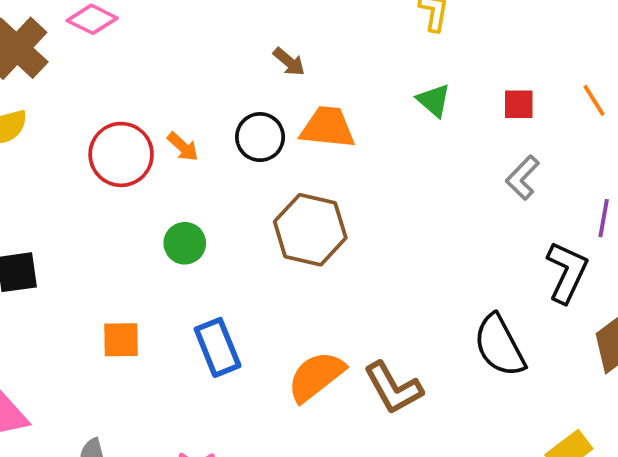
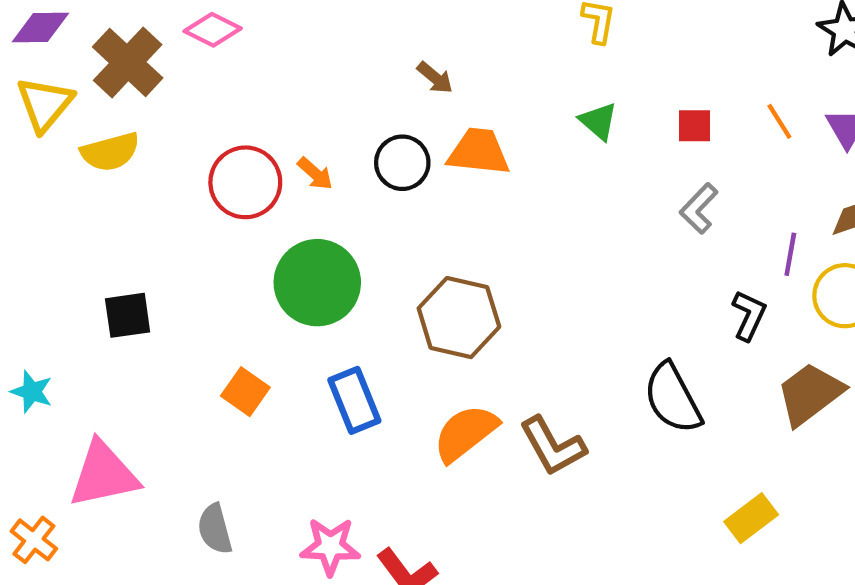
brown hexagon: (310, 230) -> (459, 318), moved
green circle: (185, 243) -> (317, 283), size x1.8
black L-shape: (567, 272) -> (749, 315), size x0.7
orange square: (121, 340) -> (245, 392), turned 36

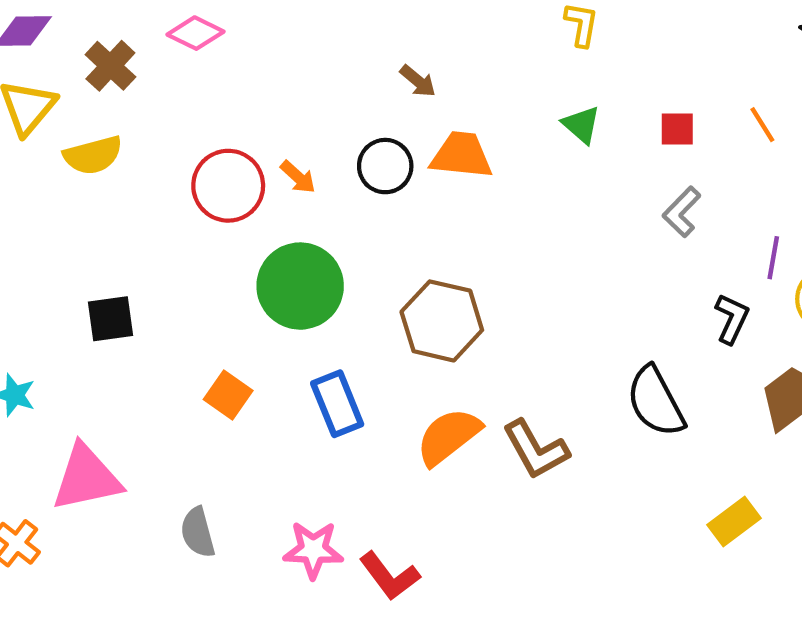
brown cross: (128, 62) -> (110, 66), size x0.7

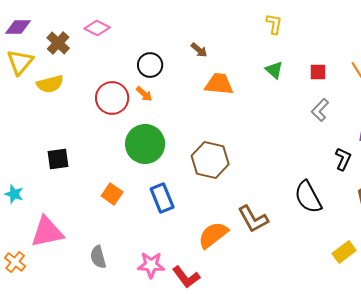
black circle: (385, 166) -> (150, 65), moved
orange semicircle: (448, 436) -> (213, 235), moved

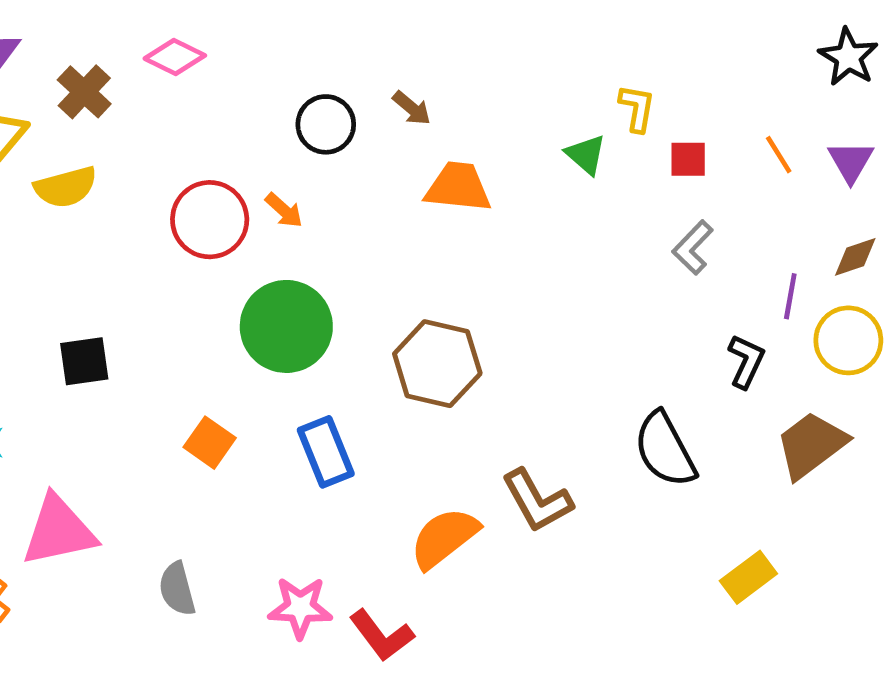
yellow L-shape: (274, 24) -> (637, 108), moved
black circle: (150, 65) -> (326, 124), moved

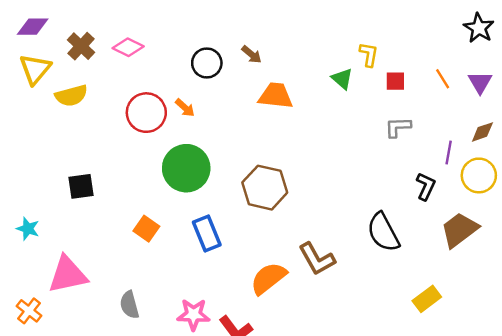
pink diamond: (175, 57) -> (128, 47), moved
gray L-shape: (693, 247) -> (398, 127), turned 44

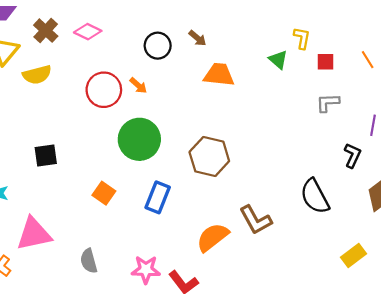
blue rectangle: (207, 233) -> (158, 197), turned 44

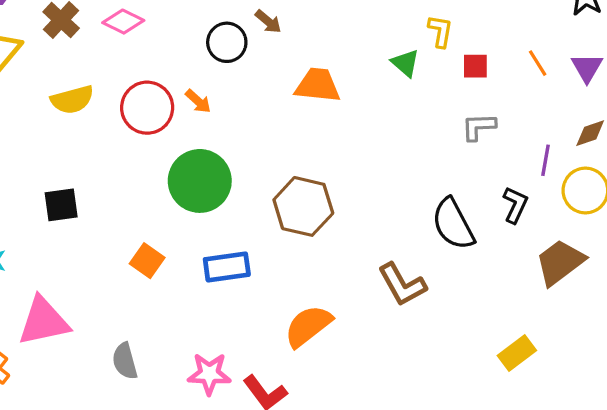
brown arrow: (197, 38) -> (268, 22), moved
yellow semicircle: (37, 75) -> (72, 100), moved
black semicircle: (315, 196) -> (453, 224), moved
blue rectangle: (158, 197) -> (227, 267), turned 60
brown L-shape: (256, 220) -> (402, 285), moved

